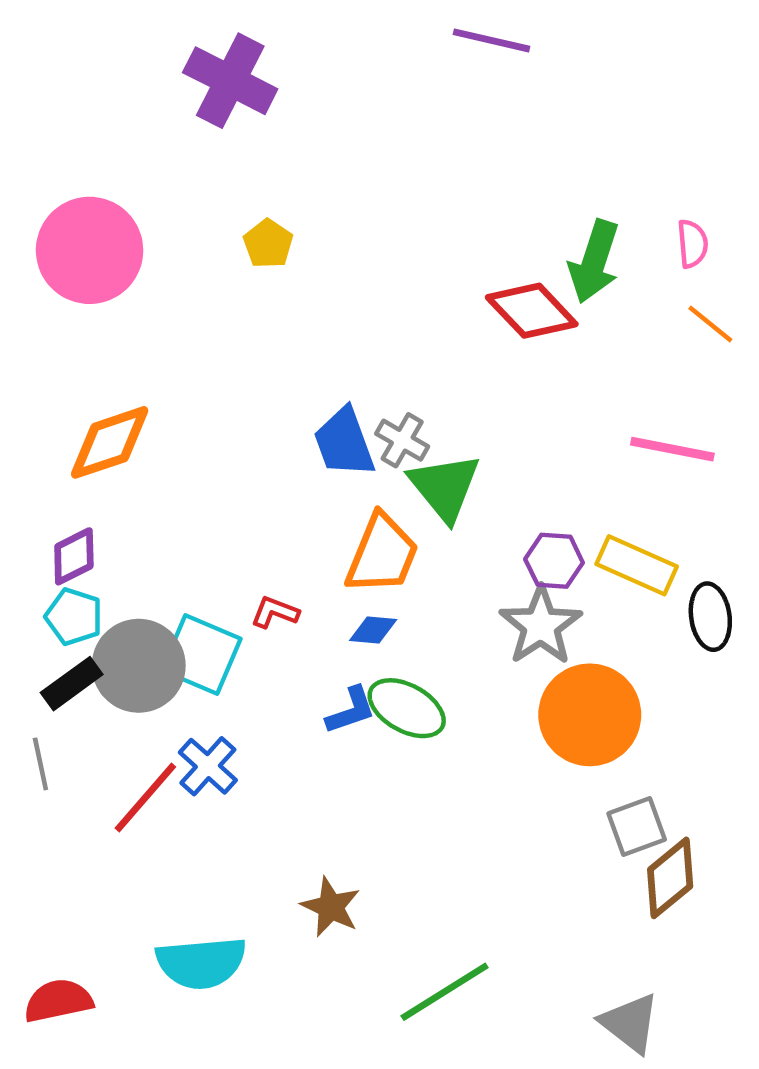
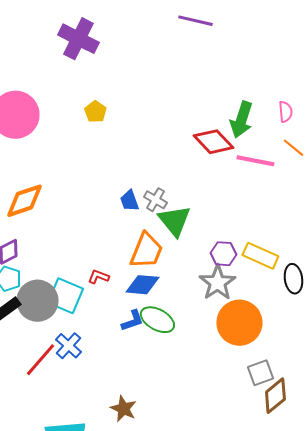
blue trapezoid: (344, 442) -> (129, 201), size x0.7
pink line: (672, 449) -> (255, 161), moved
blue diamond: (373, 630) -> (142, 285), size x1.6

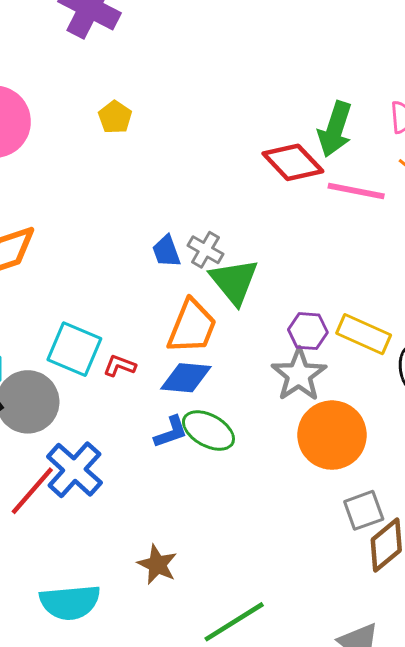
cyan square: (65, 296) -> (74, 349), moved
blue cross: (68, 346) -> (74, 470), size x1.4

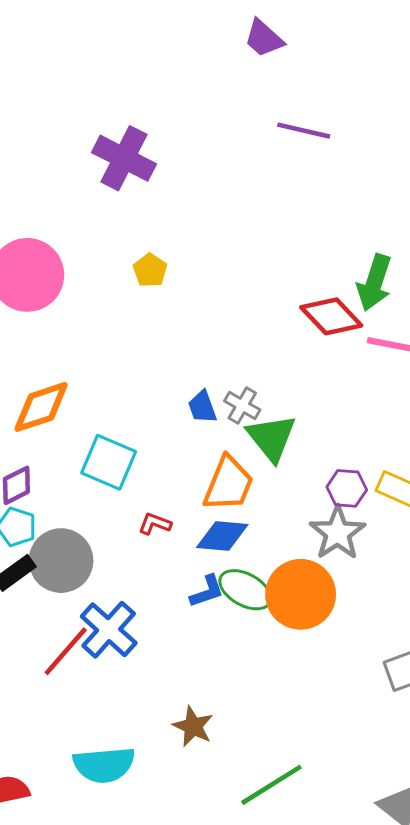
cyan square: (74, 349) -> (109, 462), moved
orange circle: (332, 435) -> (301, 594), moved

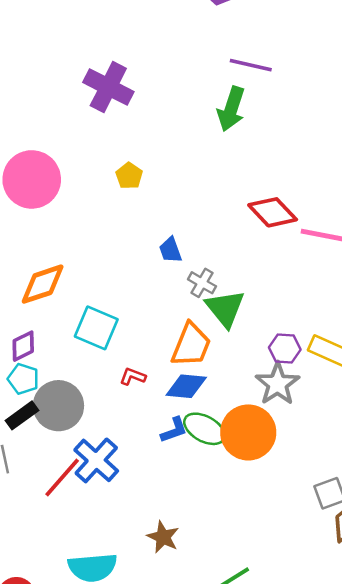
green arrow: (374, 283) -> (231, 109), moved
blue trapezoid: (202, 407) -> (170, 250), moved

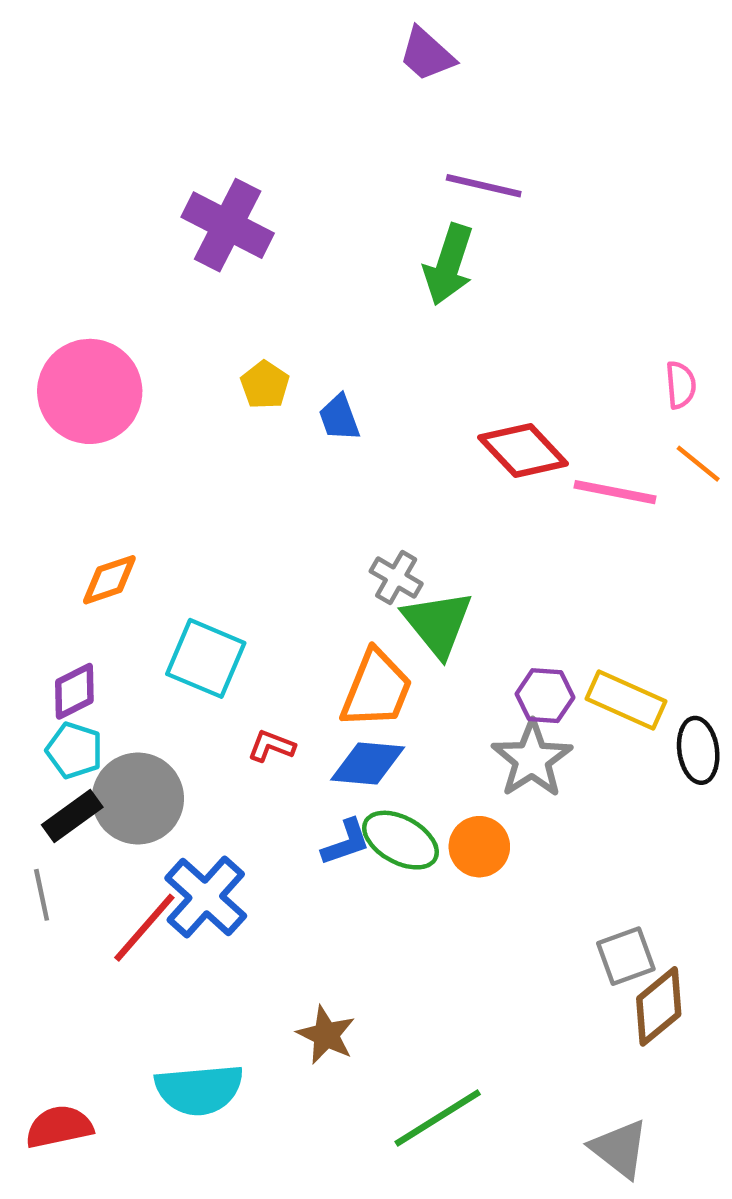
blue trapezoid: (170, 250) -> (339, 418), moved
orange diamond: (43, 284) -> (109, 580), size x0.7
orange circle: (248, 432) -> (479, 847), size x0.6

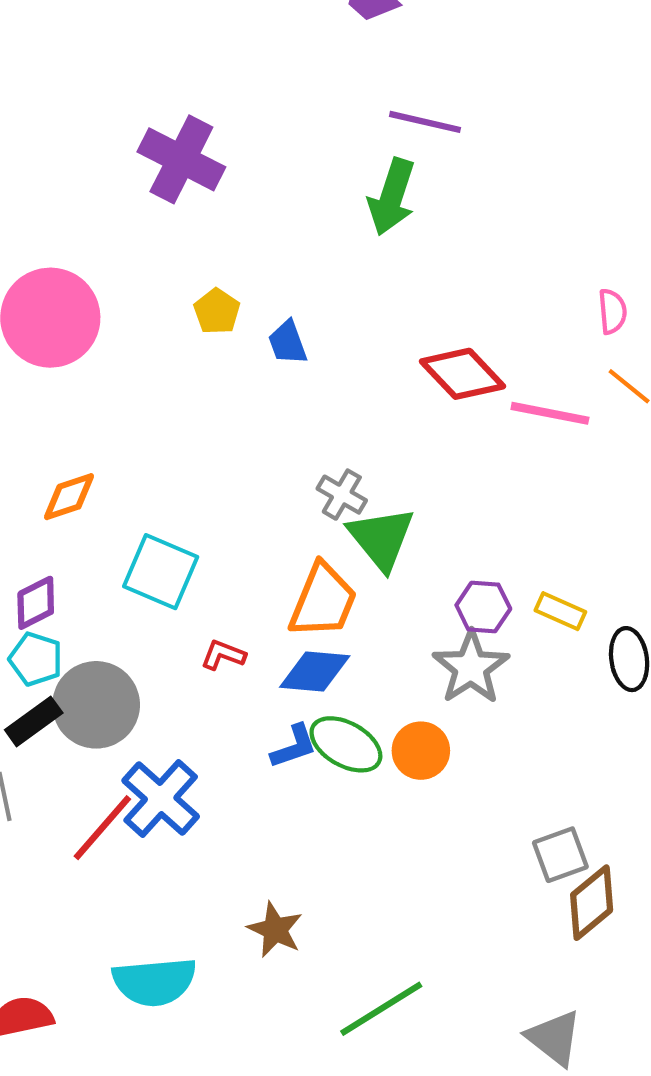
yellow rectangle: (626, 700) -> (560, 611), size x0.7

